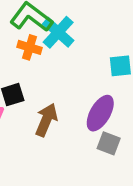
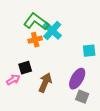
orange cross: (30, 47) -> (35, 40), turned -32

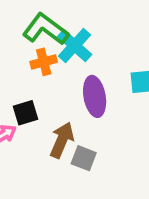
purple ellipse: (77, 79) -> (95, 96), moved, turned -40
gray square: (82, 97) -> (84, 158), moved

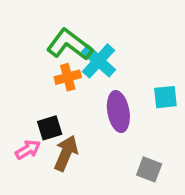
brown arrow: (62, 140) -> (66, 153), moved
gray square: (84, 158) -> (149, 169), moved

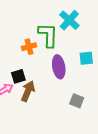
green L-shape: (70, 45) -> (48, 35), moved, turned 55
cyan cross: (98, 61) -> (69, 20), moved

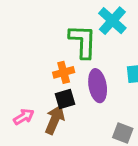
orange cross: (29, 47) -> (64, 72), moved
black square: (18, 76) -> (65, 99), moved

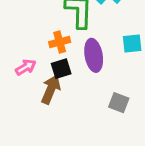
pink arrow: (24, 117) -> (26, 67), moved

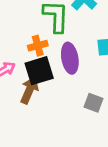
black square: (61, 69) -> (39, 71), size x1.5

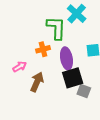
black square: (39, 71) -> (73, 78), moved

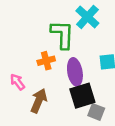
pink arrow: (20, 67) -> (17, 82), turned -96

